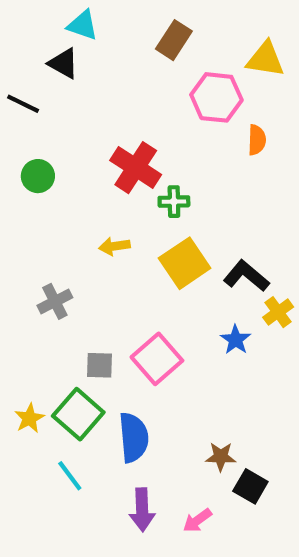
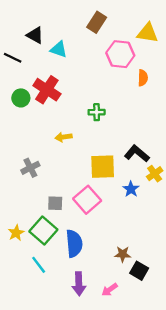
cyan triangle: (83, 25) -> (59, 49), moved
red cross: (136, 168) -> (47, 90), moved
yellow square: (185, 263) -> (103, 167), moved, turned 32

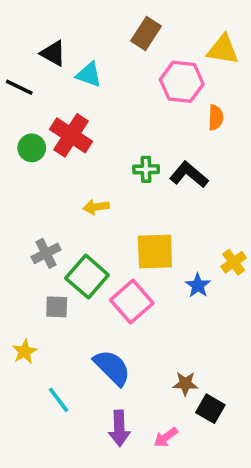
black L-shape: (137, 154) -> (189, 175), moved
gray square: (55, 203) -> (57, 307), moved
green square: (43, 231) -> (87, 277), moved
blue semicircle: (74, 244) -> (112, 368), turned -40

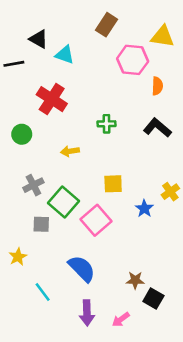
black line: (19, 87) -> (14, 64), turned -36
green circle: (32, 148) -> (22, 134), moved
black L-shape: (189, 175) -> (157, 128), moved
yellow square: (155, 252) -> (113, 184), size x0.7

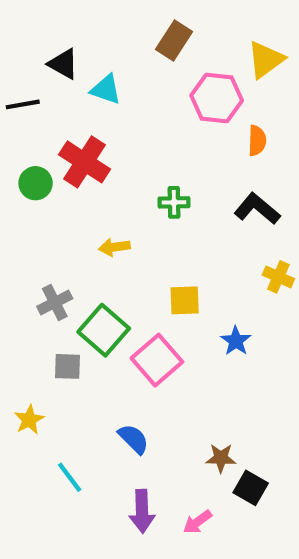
yellow triangle: (163, 36) -> (266, 60), turned -45
green circle: (22, 134) -> (36, 183), moved
yellow cross: (170, 192) -> (278, 277), moved, turned -30
blue semicircle: (82, 269) -> (134, 439), size x0.7

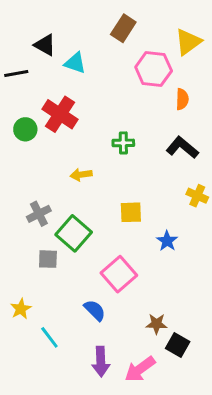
pink square: (157, 360) -> (119, 274), moved
yellow star: (29, 420) -> (21, 309), moved
pink arrow: (197, 522) -> (140, 369), size x1.5

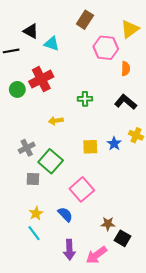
red cross: (60, 114) -> (41, 79), turned 30
blue star: (167, 241) -> (114, 144), moved
yellow star: (21, 309) -> (36, 213), moved

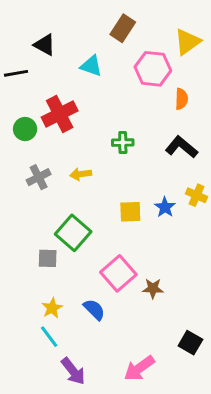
cyan triangle: (52, 44) -> (91, 66), moved
gray cross: (27, 148) -> (39, 177), moved
brown star: (108, 224) -> (153, 288), moved
black square: (122, 238) -> (190, 343), moved
purple arrow: (69, 250) -> (73, 371), moved, turned -36

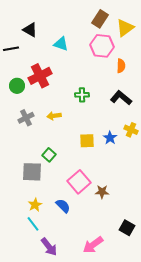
brown rectangle: (123, 28) -> (100, 19), moved
green square: (73, 233) -> (49, 155), size x0.6
gray square: (48, 258) -> (32, 172), size x1.5

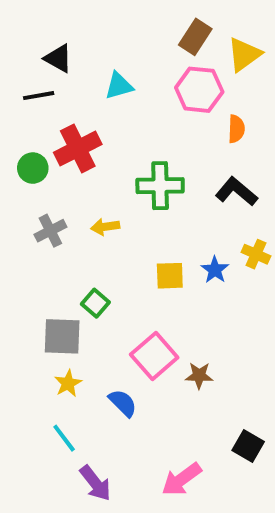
cyan triangle: (61, 44) -> (119, 86), turned -35
black line: (11, 49) -> (39, 96), moved
green cross: (82, 95) -> (160, 186), size x1.6
yellow star: (35, 205) -> (68, 383), moved

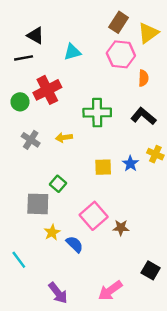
gray cross: (50, 231) -> (31, 140), turned -30
yellow star: (68, 383) -> (52, 232), moved
cyan line: (64, 438) -> (19, 260), moved

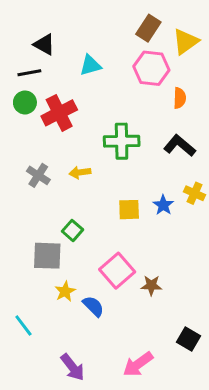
green circle: (20, 102) -> (25, 102), moved

